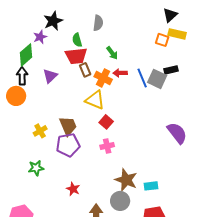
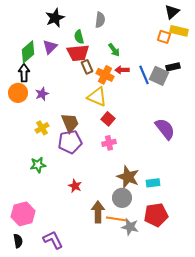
purple star: (40, 37) -> (42, 94), moved
purple triangle: (50, 76) -> (50, 47), moved
purple semicircle: (177, 133) -> (165, 129), moved

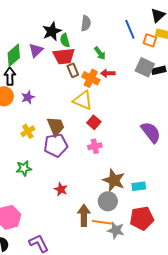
black star: (55, 18) -> (52, 31), moved
blue line: (144, 75) -> (130, 29), moved
gray square: (159, 76) -> (145, 67), moved

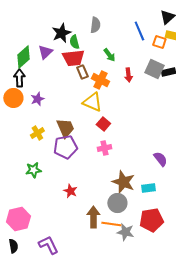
red arrow: (108, 73) -> (128, 75), moved, turned -96
purple semicircle: (151, 132) -> (160, 159), moved, size x0.7

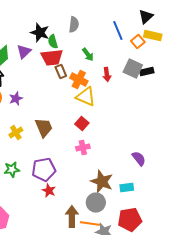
black star: (61, 33) -> (40, 33), turned -30
orange square: (159, 42) -> (138, 42), turned 32
yellow triangle: (92, 102) -> (86, 97), moved
purple pentagon: (65, 147) -> (44, 170), moved

